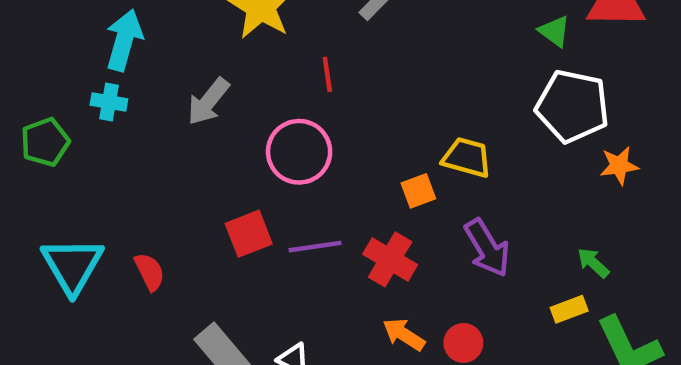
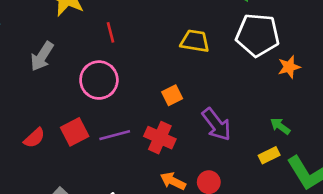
yellow trapezoid: (467, 157) -> (195, 41), moved
red semicircle: (150, 272) -> (34, 138), moved, turned 80

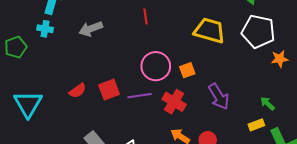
yellow trapezoid: (195, 41) -> (209, 31), size x1.4
gray arrow: (42, 56) -> (91, 29), turned 30
pink circle: (99, 80) -> (156, 66), moved

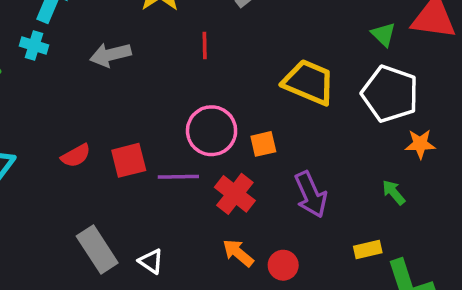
green arrow: (267, 104) -> (394, 192), moved

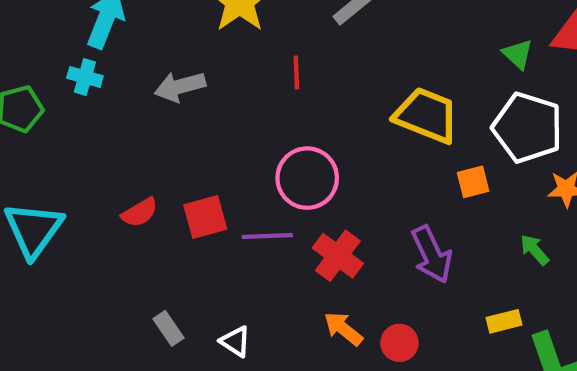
orange square: (263, 144) -> (473, 182), moved
gray rectangle: (97, 250) -> (169, 328), size x0.6

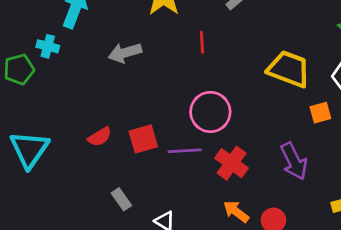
cyan cross: (85, 77) -> (48, 46), moved
gray rectangle: (169, 328) -> (121, 199), moved

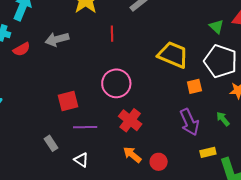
red semicircle: (100, 137) -> (22, 49), moved
purple line: (185, 151) -> (85, 127), moved
purple arrow: (294, 161) -> (189, 122), moved

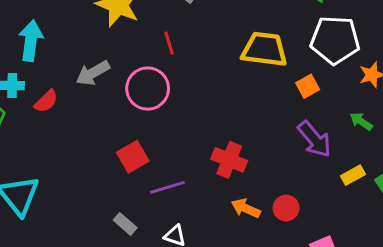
pink circle: (116, 83) -> (148, 89), moved

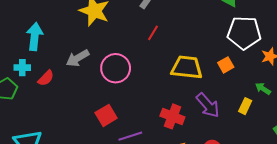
red line: (169, 43) -> (153, 33), moved, turned 49
yellow trapezoid: (265, 49) -> (187, 67), moved
purple arrow: (314, 139) -> (208, 105), moved
yellow rectangle: (353, 175) -> (245, 106), moved, turned -35

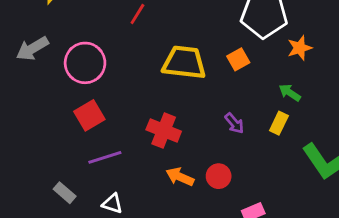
purple arrow: (208, 105) -> (234, 123), moved, size x0.6
yellow rectangle: (245, 106) -> (279, 123), moved
red square: (106, 115) -> (89, 115), moved

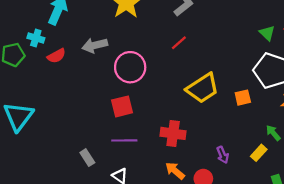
yellow trapezoid: (184, 62) -> (203, 88), turned 124
purple arrow: (234, 123) -> (223, 155), moved
red cross: (164, 131) -> (173, 133), turned -30

